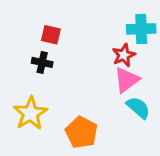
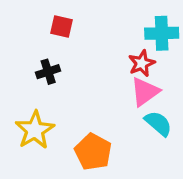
red square: (51, 35) -> (61, 27), moved
black cross: (42, 62) -> (48, 72), turned -30

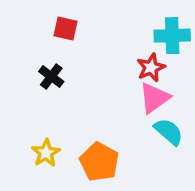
black cross: (48, 72) -> (51, 76), turned -35
yellow star: (35, 130) -> (46, 153), moved, size x0.7

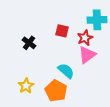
red square: (65, 28) -> (62, 31), moved
cyan semicircle: (169, 132) -> (66, 71), moved

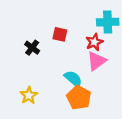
red square: (62, 31) -> (60, 34), moved
orange pentagon: (56, 91) -> (79, 98), moved

